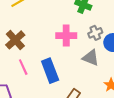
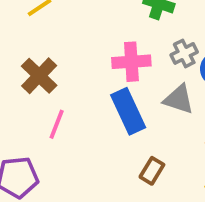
pink line: (23, 67) -> (57, 124), turned 49
blue rectangle: (50, 71) -> (128, 111), moved

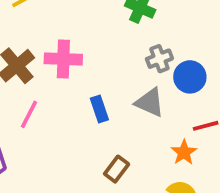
pink cross: (131, 62) -> (63, 59), moved
blue rectangle: (128, 111) -> (99, 109), size x0.6

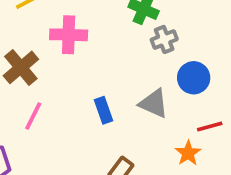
pink cross: (63, 59) -> (69, 35), moved
gray cross: (159, 59) -> (164, 39), moved

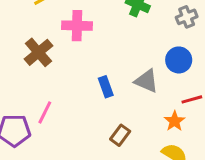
gray cross: (164, 39) -> (187, 17), moved
pink line: (33, 116) -> (45, 112), moved

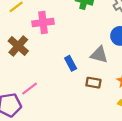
pink line: (45, 112) -> (30, 89), turned 35
brown rectangle: (120, 135) -> (93, 83), moved, turned 72

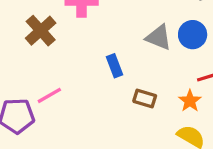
gray triangle: (99, 55) -> (159, 37), moved

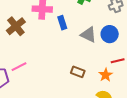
blue rectangle: (114, 66) -> (62, 23), moved

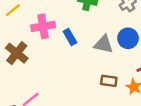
brown rectangle: (78, 72) -> (109, 81), moved

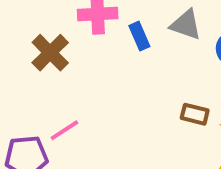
gray triangle: (104, 44) -> (186, 25), moved

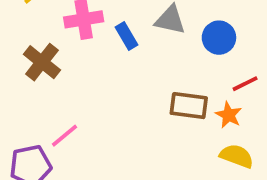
brown rectangle: (195, 114) -> (189, 106), size x1.4

